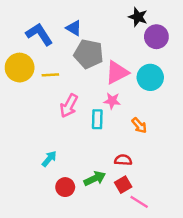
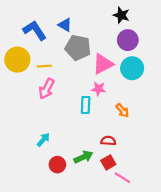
purple circle: (156, 37) -> (128, 40), moved
pink arrow: (69, 106) -> (47, 89), moved

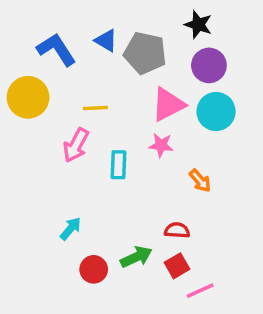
gray pentagon: (78, 48) -> (145, 53), moved
yellow line: (44, 66) -> (95, 108), moved
cyan rectangle: (86, 105) -> (118, 165), moved
pink line: (122, 178) -> (200, 291), turned -56

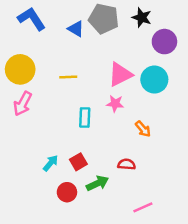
blue L-shape: (56, 49) -> (32, 19), moved
gray pentagon: (145, 53) -> (104, 19), moved
purple circle: (209, 65) -> (164, 42), moved
pink arrow: (76, 145) -> (23, 104), moved
red square: (177, 266) -> (78, 162), moved

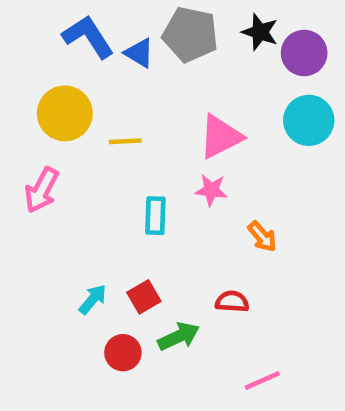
blue L-shape: (32, 19) -> (88, 37), moved
purple circle: (164, 42) -> (304, 53), moved
yellow circle: (20, 69) -> (65, 113), moved
cyan circle: (154, 80) -> (309, 120), moved

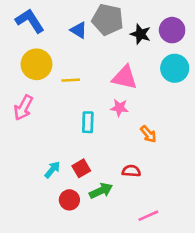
black star: (260, 32) -> (140, 34), moved
blue L-shape: (88, 37) -> (30, 21), moved
pink triangle: (220, 137) -> (125, 77), turned 40

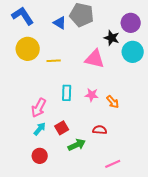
black star: (140, 34) -> (112, 38), moved
pink arrow: (23, 108) -> (39, 108), moved
pink star: (119, 108) -> (92, 95), moved
red circle: (69, 200) -> (40, 156), moved

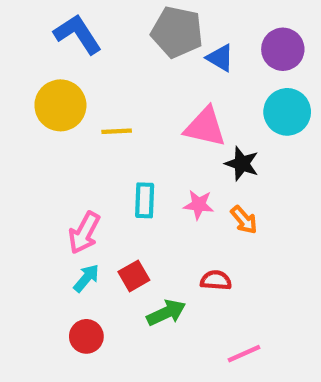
blue L-shape: (23, 16) -> (78, 34), moved
blue triangle: (60, 23) -> (220, 58), moved
black star: (112, 38) -> (242, 164), moved

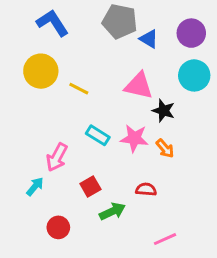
yellow line: (117, 131) -> (79, 89), turned 30
cyan rectangle: (145, 200) -> (98, 135), turned -60
pink star: (199, 205) -> (134, 138), size x1.4
cyan arrow: (86, 278) -> (35, 186), moved

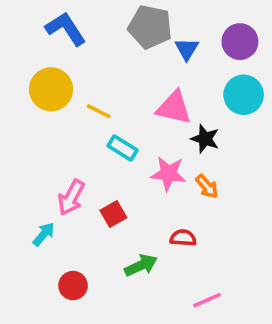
blue triangle: (149, 39) -> (187, 49), turned 30
cyan rectangle: (98, 135) -> (123, 148), moved
red square: (90, 186) -> (113, 214), moved

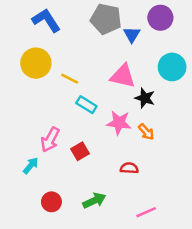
purple circle: (240, 42) -> (160, 18), moved
green arrow: (141, 265) -> (94, 201), moved

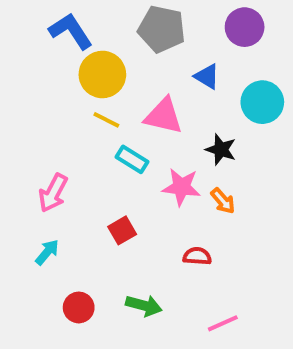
blue triangle: (132, 35) -> (207, 76), moved, turned -30
yellow circle: (36, 63) -> (102, 74), moved
pink triangle: (123, 76) -> (164, 116), moved
pink arrow: (50, 140) -> (53, 193), moved
green arrow: (94, 201) -> (144, 306), turned 40

